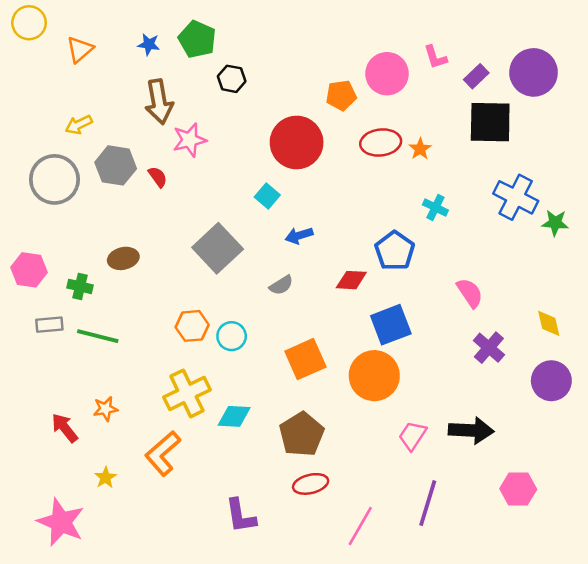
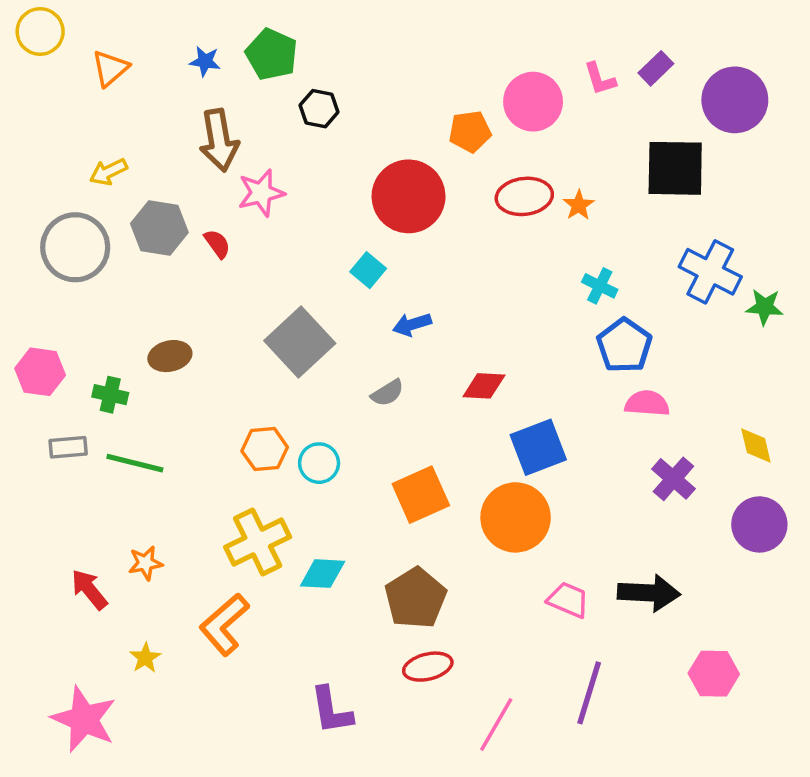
purple rectangle: (476, 76) -> (656, 68), moved
blue pentagon: (395, 251) -> (624, 346), moved
pink semicircle: (470, 293) -> (647, 403), turned -52
pink trapezoid: (412, 436) -> (568, 600), turned 80

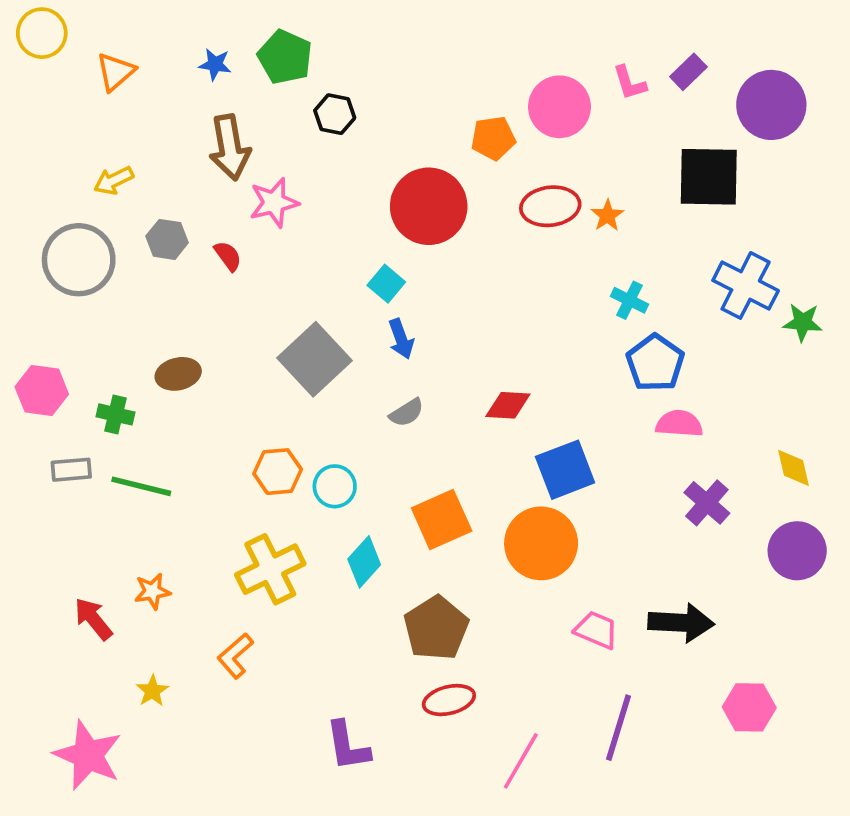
gray hexagon: (159, 228) -> (167, 239), size x0.7
blue arrow: (412, 324) -> (401, 339), moved, turned -93
cyan diamond: (323, 574) -> (364, 562), moved, turned -51
orange L-shape: (224, 624) -> (235, 656), size x0.7

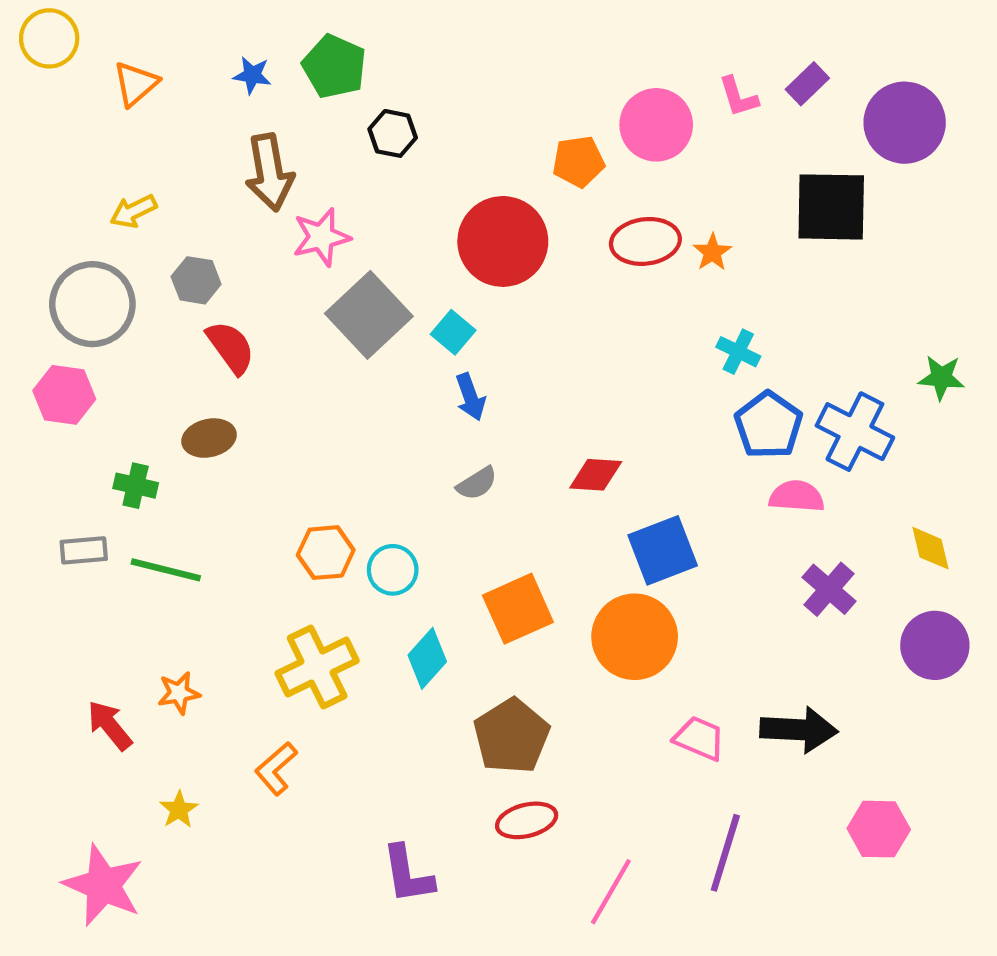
red semicircle: (228, 256) -> (231, 347), moved, size x1.5
blue cross: (746, 285) -> (855, 432), moved
gray square: (314, 359) -> (369, 315), moved
pink hexagon: (42, 390) -> (64, 395), moved

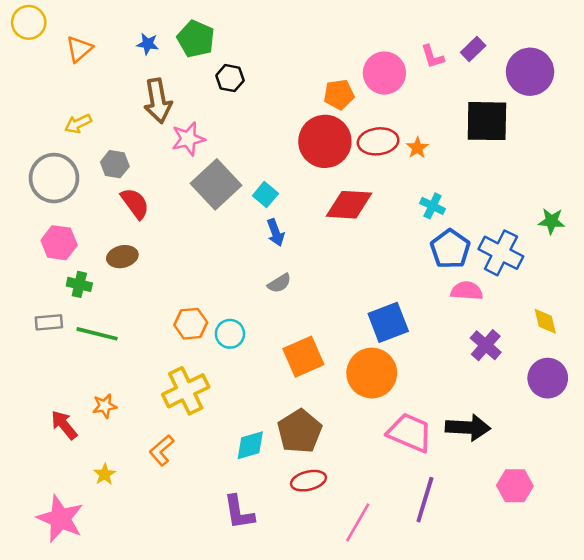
red circle: (503, 241) -> (325, 141), moved
pink hexagon: (64, 395) -> (59, 243), moved
red diamond: (596, 475) -> (349, 205), moved, size x1.5
cyan diamond: (427, 658) -> (250, 445), moved, turned 32
pink trapezoid: (699, 738) -> (410, 433), size x1.5

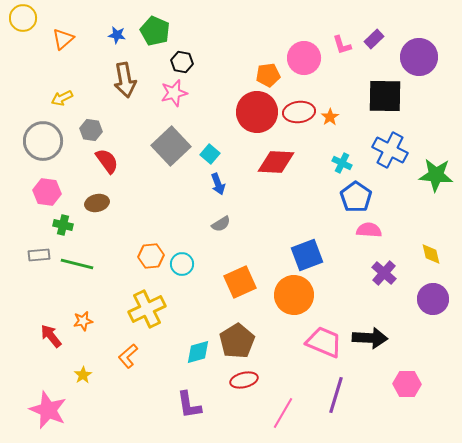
pink star: (188, 139) -> (174, 93), moved
green star: (552, 221) -> (436, 175), size x1.6
blue cross: (501, 253) -> (390, 150), moved

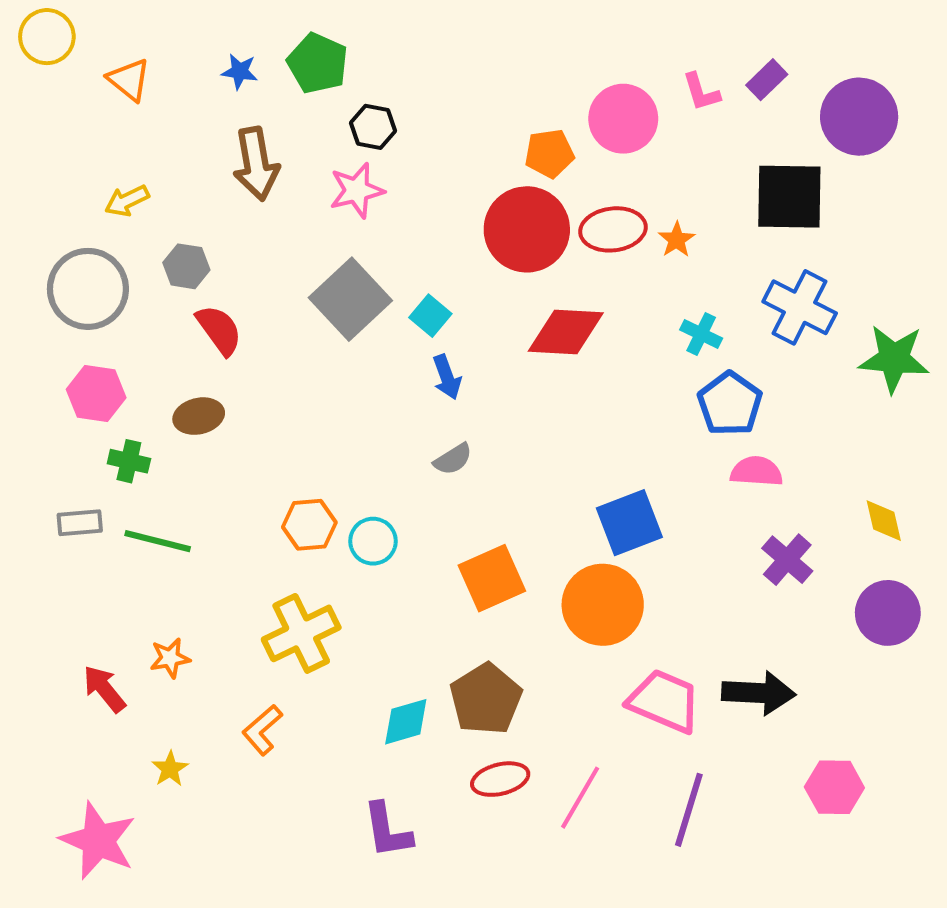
orange triangle: (63, 39) -> (129, 80), turned -40
pink line: (283, 413) -> (580, 798), moved

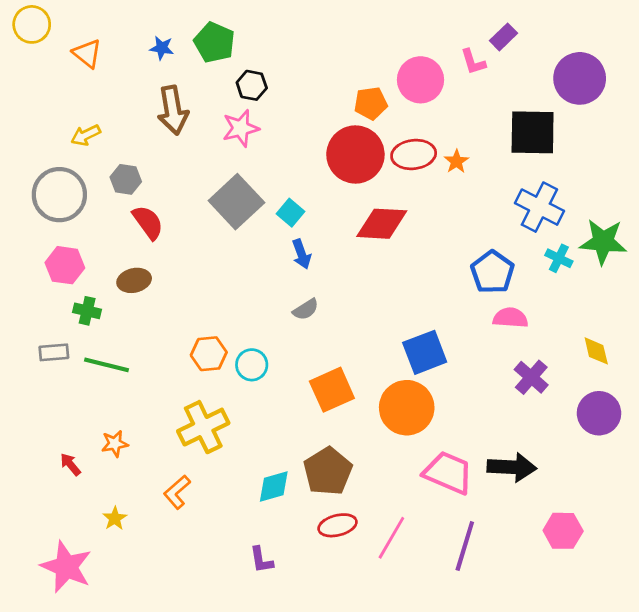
purple rectangle: (767, 80) -> (504, 37), moved
cyan cross: (701, 334) -> (559, 258), moved
red arrow: (104, 689) -> (70, 464), size x0.7
purple L-shape: (387, 830) -> (261, 560), size x0.7

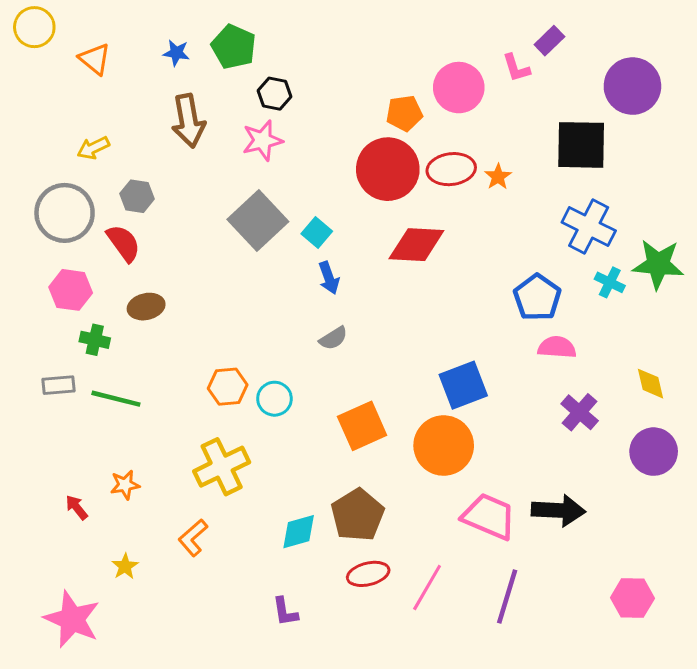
red semicircle: (148, 222) -> (123, 243), moved
pink hexagon: (563, 531) -> (632, 598), moved

